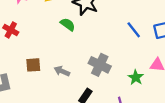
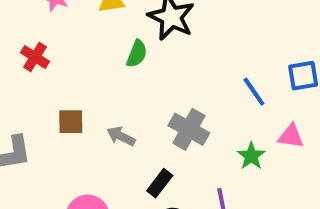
green semicircle: (68, 24) -> (137, 54), turned 72
blue line: (134, 30) -> (254, 92), moved

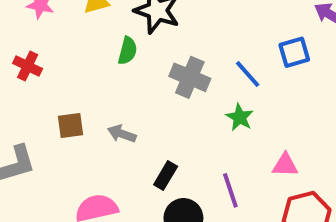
gray cross: (189, 129) -> (190, 77), moved
pink triangle: (291, 136) -> (285, 165), moved
green star: (251, 156) -> (240, 117), moved

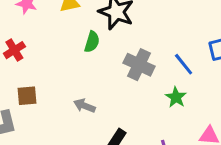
red cross: (28, 66) -> (14, 50), turned 30
brown square: (71, 126) -> (27, 96), moved

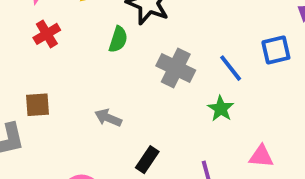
red cross: (14, 50) -> (47, 34), moved

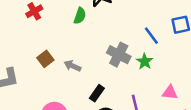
gray cross: (176, 68) -> (119, 55), moved
brown square: (38, 105) -> (45, 59), moved, turned -35

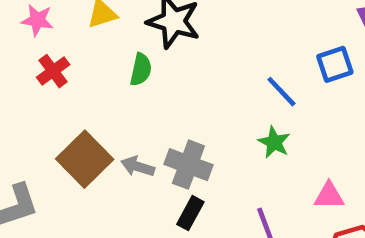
gray cross: (119, 55) -> (188, 165), moved
brown square: (45, 59) -> (85, 159), size x1.6

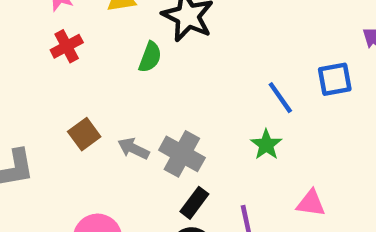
brown square: (85, 159) -> (84, 134), size x0.6
black rectangle: (190, 213) -> (194, 203), moved

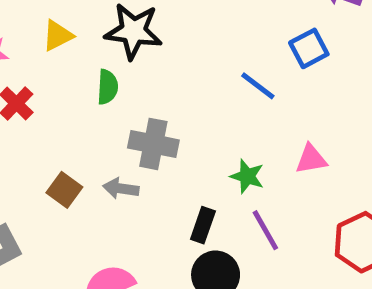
green star: (266, 145) -> (247, 176), moved
gray cross: (182, 154) -> (153, 144), moved
pink triangle: (311, 203) -> (311, 159), moved

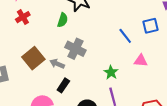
pink triangle: (311, 159) -> (141, 61), moved
brown square: (64, 190) -> (33, 58), size x1.5
black rectangle: (203, 225) -> (63, 85), moved

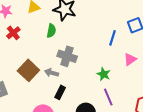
blue line: (125, 36) -> (113, 38), turned 63
pink triangle: (141, 61) -> (130, 59), turned -32

